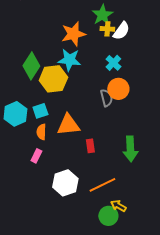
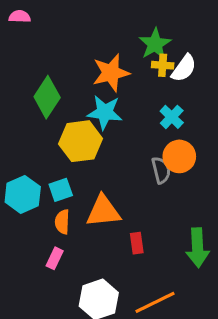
green diamond: (31, 66) -> (47, 97), moved

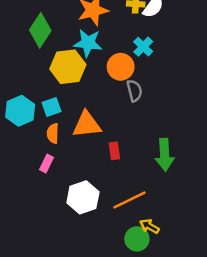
orange circle: (179, 156) -> (121, 67), moved

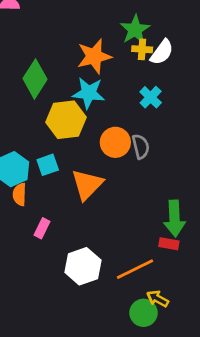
orange circle: (121, 67) -> (115, 142), moved
orange triangle: (87, 125) -> (87, 185), turned -40
orange semicircle: (53, 133) -> (19, 194), moved
red rectangle: (114, 151) -> (169, 244), moved, turned -72

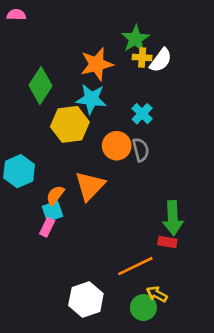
cyan cross: (151, 97) -> (142, 114), moved
cyan square: (48, 165) -> (52, 211), moved
orange semicircle: (19, 194) -> (55, 195), moved, turned 35
white hexagon: (83, 266) -> (86, 299), moved

